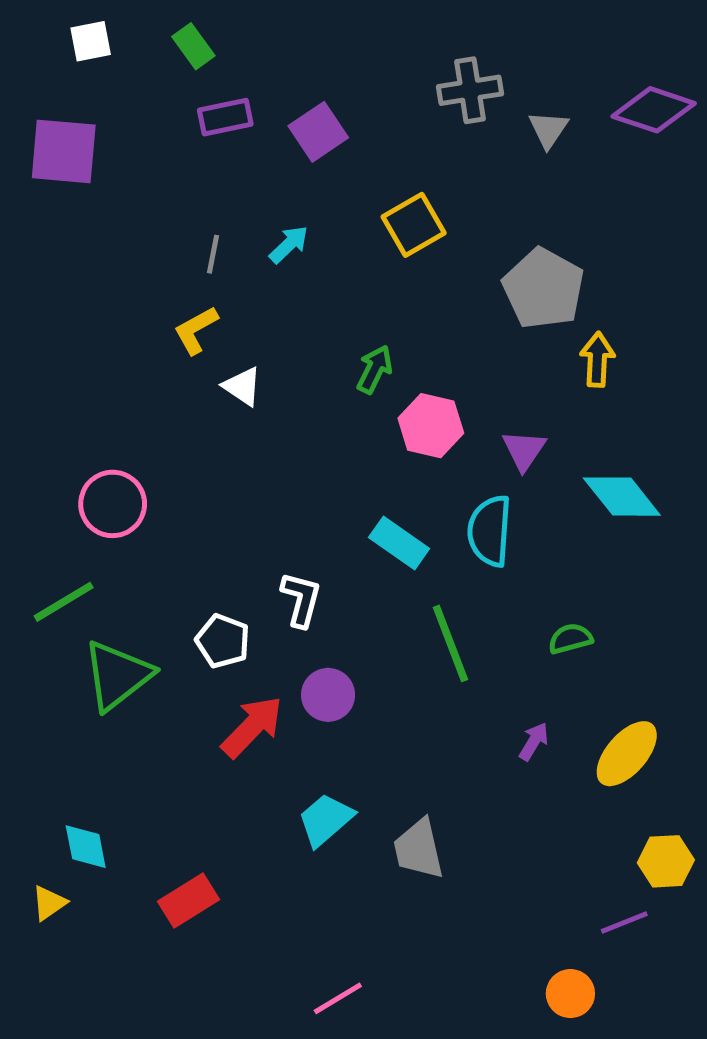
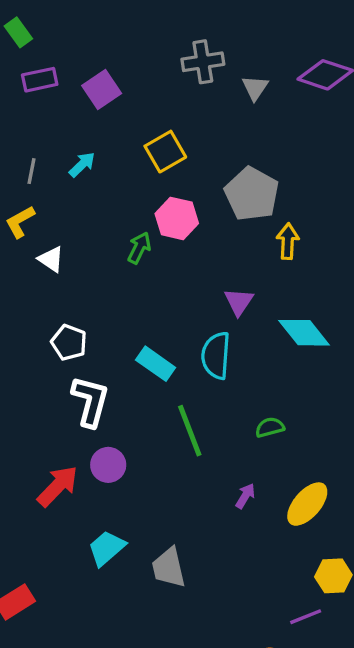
pink hexagon: (431, 426) -> (177, 218), moved
white L-shape: (301, 599) -> (90, 401), size x1.4
white pentagon: (223, 641) -> (69, 342), moved

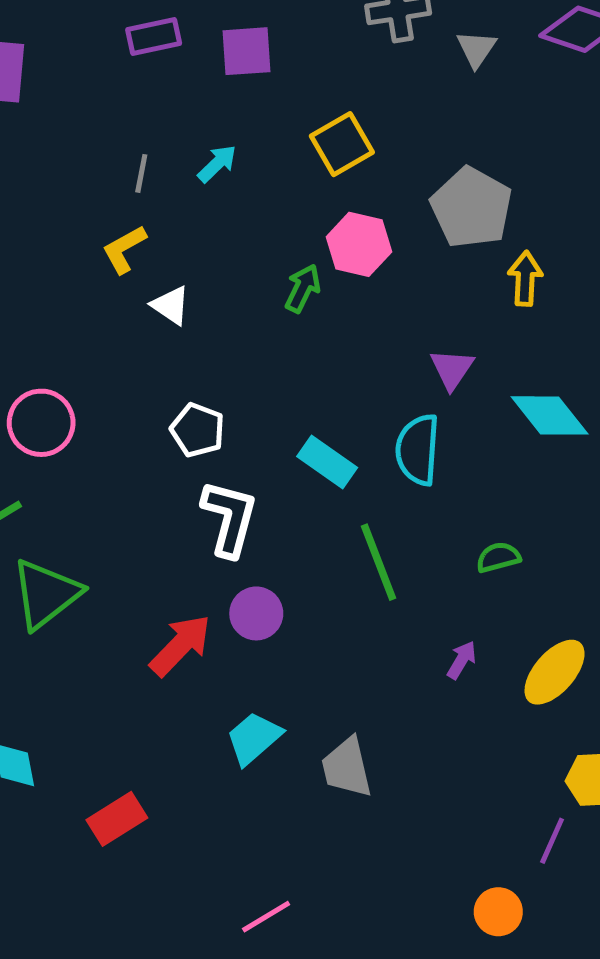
purple square: (102, 89) -> (246, 51), turned 30
purple line: (306, 617) -> (552, 841), turned -44

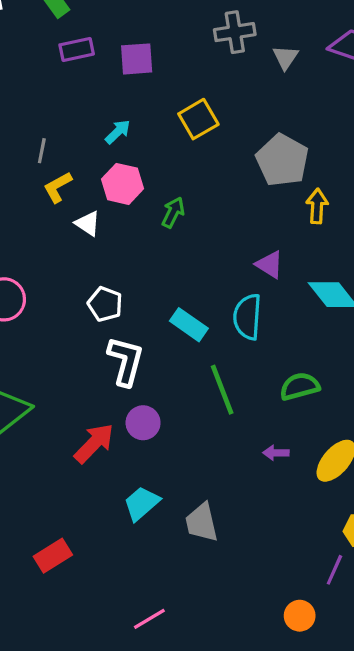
gray line: (141, 173) -> (42, 151), moved
pink hexagon: (359, 244) -> (122, 184), moved
purple triangle: (452, 369) -> (270, 265), turned -32
green semicircle: (498, 557) -> (300, 386), size x1.4
purple arrow: (462, 660) -> (276, 453), turned -120

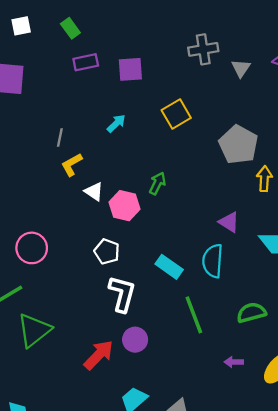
pink hexagon: (122, 184) -> (125, 206), moved

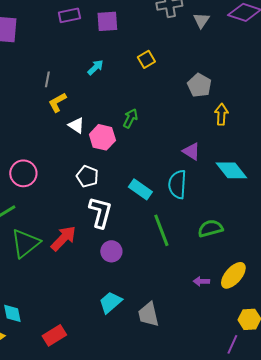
yellow square: (176, 114) -> (146, 59), size x0.7
gray pentagon: (239, 145) -> (199, 85), size x0.7
red arrow: (99, 355) -> (63, 238), moved
purple arrow: (234, 362) -> (201, 281), moved

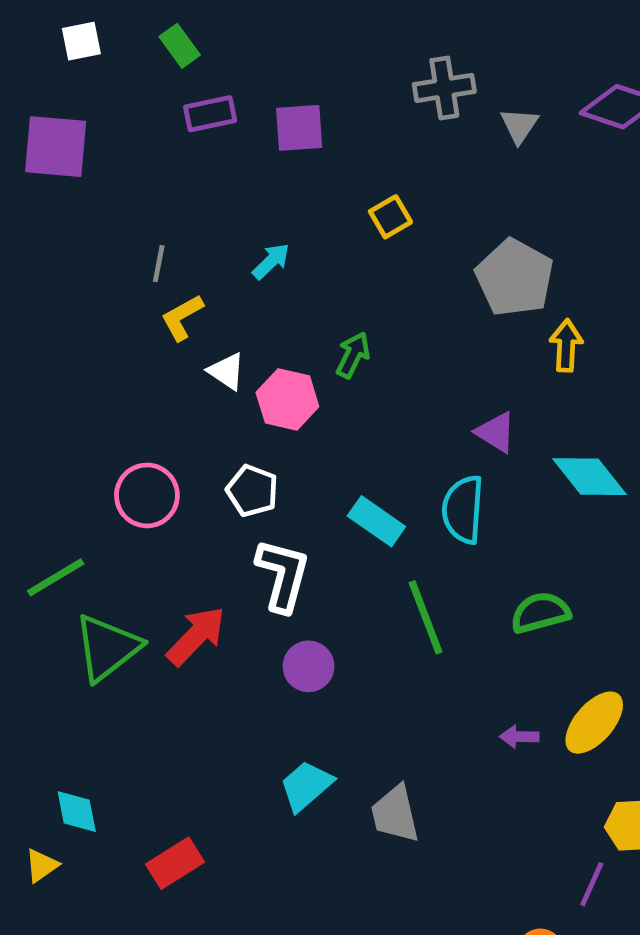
cyan arrow: (95, 67) -> (271, 261), moved
gray pentagon: (199, 85) -> (515, 278), size x1.4
pink circle: (23, 173) -> (147, 495), moved

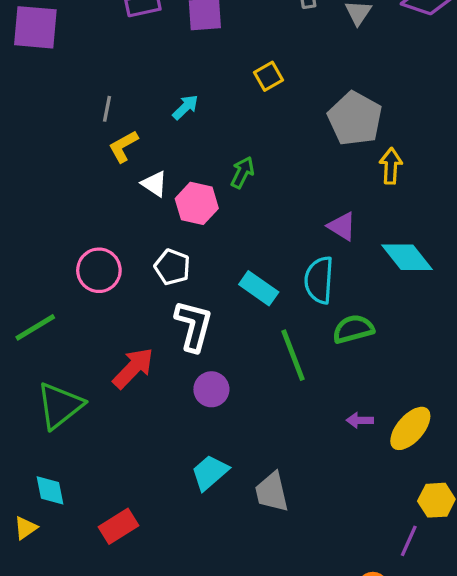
green semicircle: (540, 613) -> (353, 329), moved
green triangle: (107, 648) -> (60, 406), moved
purple arrow: (519, 737) -> (360, 420), moved

